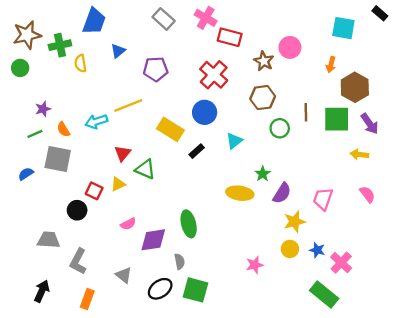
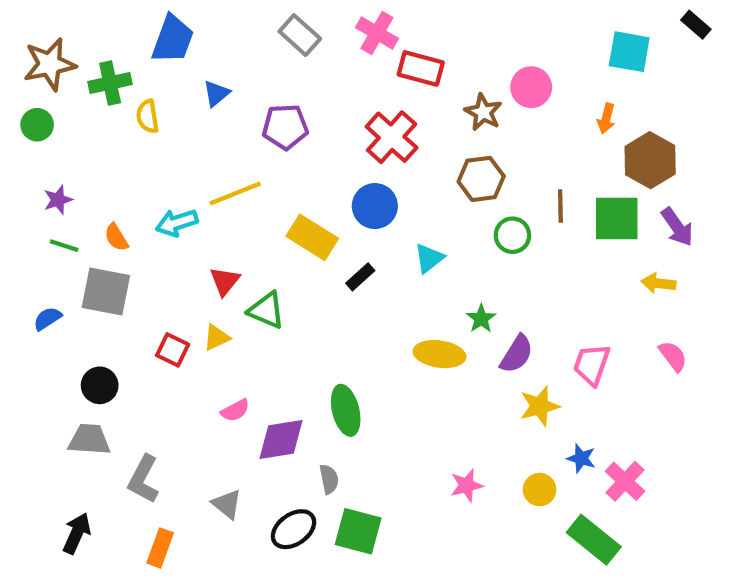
purple star: (43, 109) -> (58, 200), moved
green line: (35, 134) -> (64, 246), turned 42
black circle: (77, 210) -> (100, 385), moved
yellow circle: (290, 249) -> (540, 490), moved

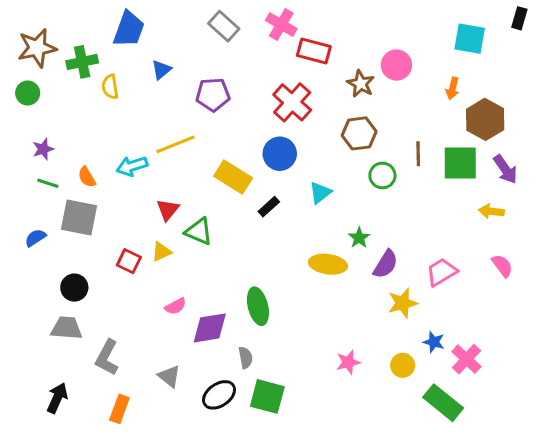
black rectangle: (696, 25) -> (519, 18), turned 65
pink trapezoid: (592, 364) -> (442, 272), turned 40

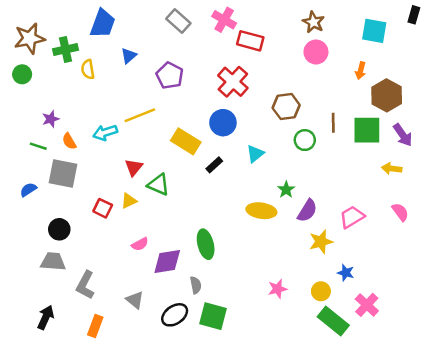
brown star: (361, 84) -> (313, 22), moved
purple pentagon: (213, 95) -> (170, 76), turned 30
purple star: (43, 149) -> (51, 119), moved
pink cross: (466, 359) -> (367, 305), moved
green rectangle: (443, 403) -> (333, 321), moved

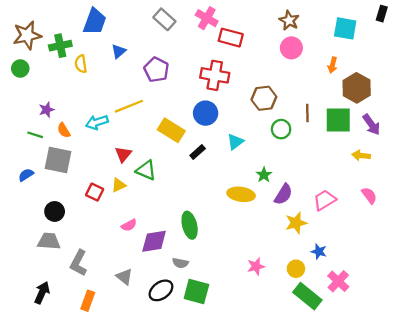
red cross: (233, 82) -> (215, 75), turned -32
gray semicircle: (196, 285) -> (180, 263), turned 112

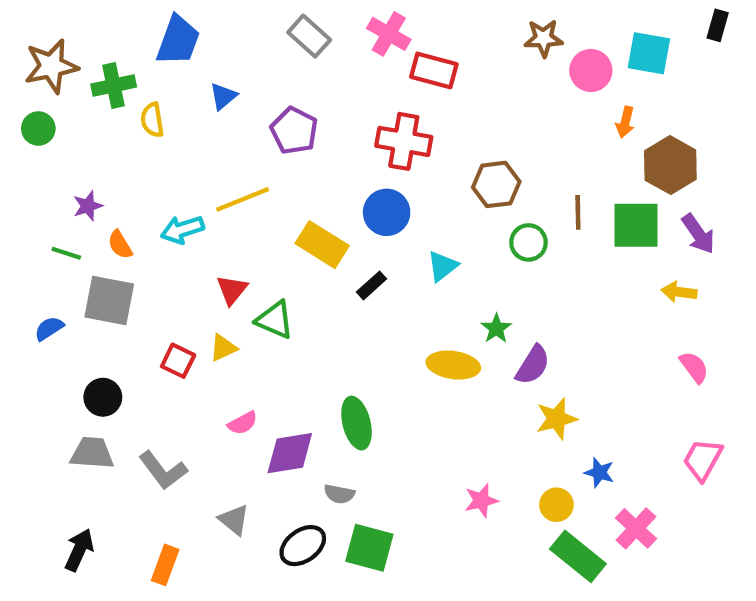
brown star: (289, 20) -> (544, 38), turned -30
pink circle: (291, 48) -> (591, 70), moved
pink trapezoid: (325, 200) -> (703, 460), moved, turned -30
gray L-shape: (79, 263) -> (163, 470), moved, turned -65

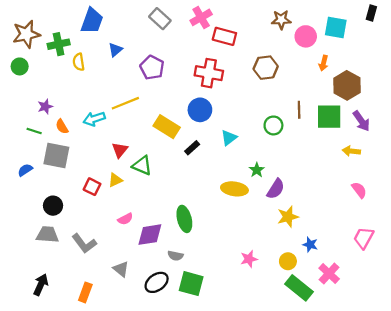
pink cross: (389, 34) -> (201, 17), turned 30
brown hexagon: (496, 184) -> (266, 68), moved

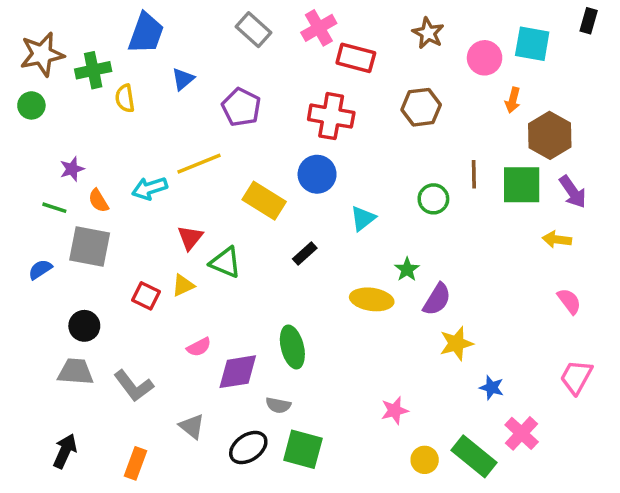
brown star: (281, 20) -> (428, 33), moved, turned 30
black rectangle: (192, 148) -> (305, 254), moved
yellow circle: (288, 261) -> (425, 460), moved

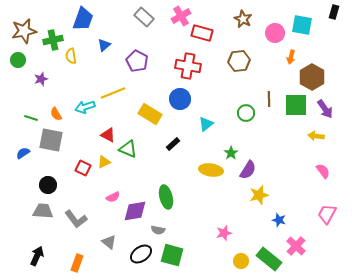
purple star: (72, 169) -> (41, 79), moved
red triangle: (190, 238) -> (108, 135), turned -42

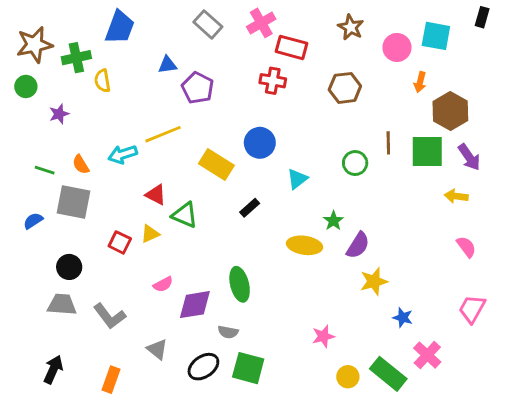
blue triangle: (104, 45) -> (167, 65), moved, turned 32
red cross: (188, 66) -> (273, 81), moved, size x0.7

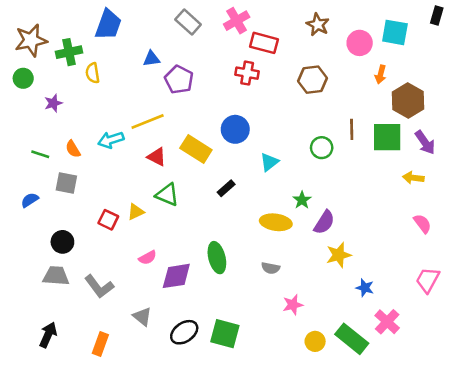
red triangle: (156, 195) -> (157, 157), moved
gray square: (74, 202) -> (66, 183), size x0.7
gray semicircle: (228, 332) -> (271, 268), moved

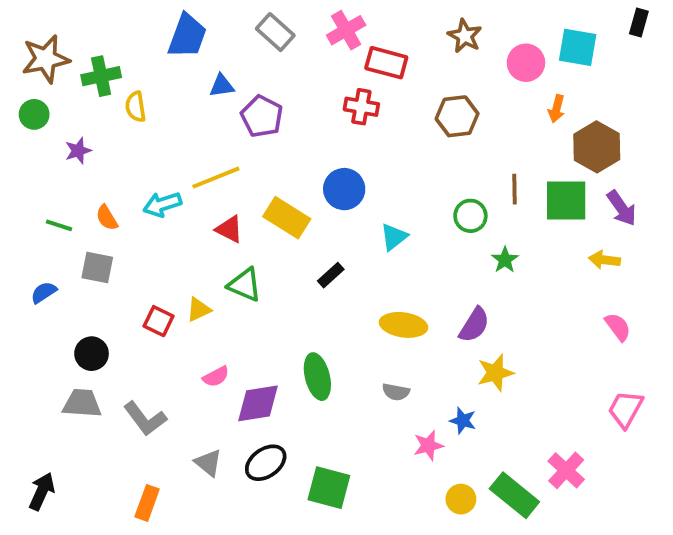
blue trapezoid: (108, 25) -> (187, 36), moved
green star: (302, 200) -> (505, 260), moved
blue star: (365, 288) -> (463, 421), moved
black ellipse: (184, 332) -> (266, 463), moved
black arrow: (48, 335) -> (42, 491), moved

